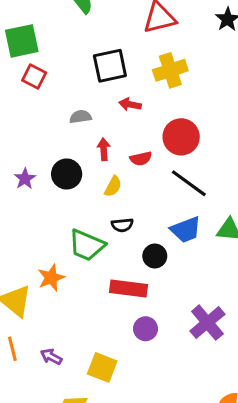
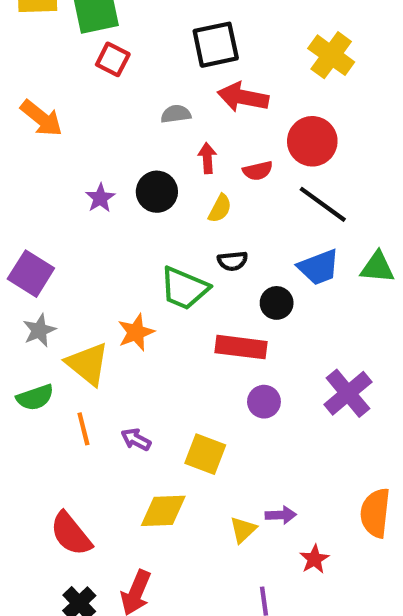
yellow cross: (170, 70) -> (331, 55), moved, turned -36
red arrow: (130, 104) -> (243, 97), size x1.6

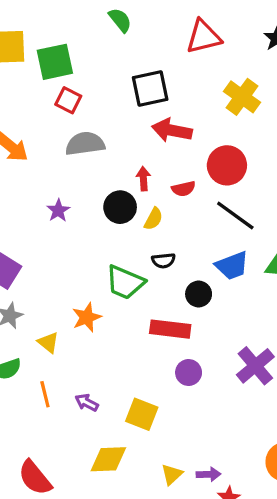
gray semicircle: (176, 114) -> (85, 144), moved, size x1.6
black circle: (157, 192) -> (120, 207), moved
yellow triangle: (88, 364) -> (48, 342), size x0.6
purple arrow: (281, 515) -> (209, 474), moved

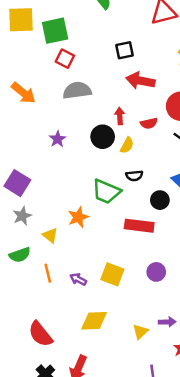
black square: (150, 89) -> (125, 50), size x0.7
purple circle: (189, 372) -> (156, 272), moved
yellow square: (142, 414) -> (112, 274), moved
purple arrow: (209, 474) -> (167, 322), moved

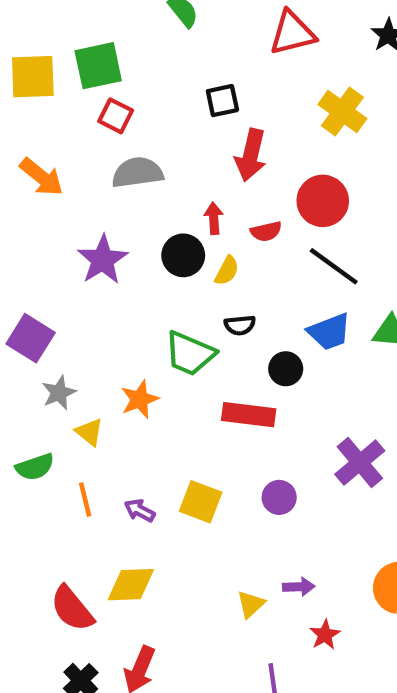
yellow square: (21, 20) -> (33, 77), moved
red arrow: (140, 81) -> (251, 155), turned -88
purple star: (58, 139) -> (103, 260), size x1.6
gray star: (22, 216) -> (59, 393), moved
yellow diamond: (94, 321) -> (131, 585), moved

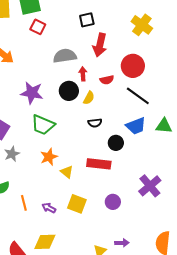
gray semicircle: (137, 173) -> (65, 56), moved
purple star: (103, 260) -> (32, 93), turned -30
green trapezoid: (190, 353) -> (43, 125), moved
yellow triangle: (89, 432) -> (67, 172), moved

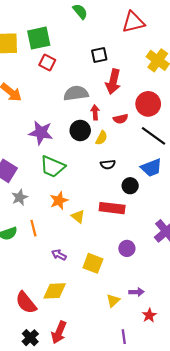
orange line: (24, 203) -> (33, 228), moved
yellow square: (77, 204) -> (93, 263), moved

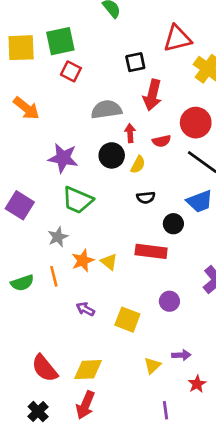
red triangle: (133, 22) -> (177, 39), moved
gray star: (20, 197) -> (58, 237), moved
orange star: (59, 201) -> (83, 261), moved
yellow diamond: (55, 291) -> (88, 370), moved
black cross: (30, 338) -> (38, 412), moved

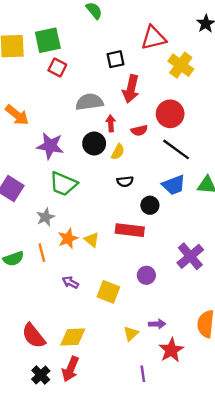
orange arrow: (26, 108) -> (17, 115), moved
red star: (197, 384) -> (171, 350), size x1.5
black cross: (38, 412) -> (41, 375), moved

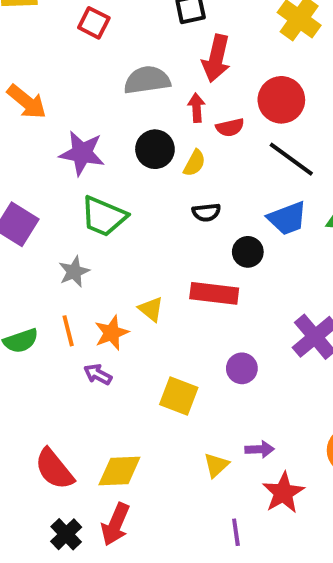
red arrow: (111, 123) -> (196, 108), moved
orange star: (68, 238) -> (112, 333), moved
purple arrow: (70, 282) -> (98, 374), moved

